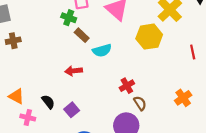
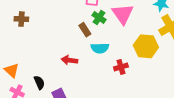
green cross: (69, 18) -> (99, 17), moved
red cross: (127, 86) -> (121, 67), moved

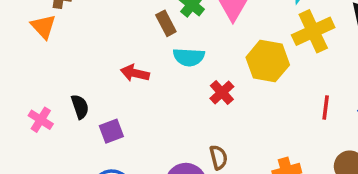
red cross: (121, 67) -> (222, 93), turned -32
orange triangle: (12, 70) -> (43, 26), moved

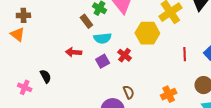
purple square: (111, 131) -> (103, 61), moved

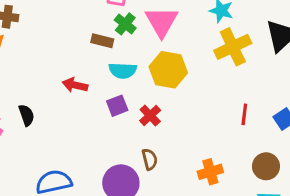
brown rectangle: (86, 21) -> (102, 41), turned -48
yellow hexagon: (147, 33) -> (168, 70), moved
red cross: (125, 55) -> (150, 115), moved

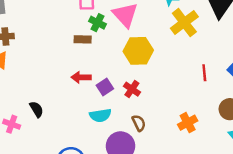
cyan semicircle: (123, 71) -> (100, 115), moved
red arrow: (75, 85) -> (81, 77), moved

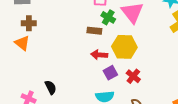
yellow hexagon: (138, 51) -> (124, 47), moved
red arrow: (81, 77) -> (99, 55), moved

